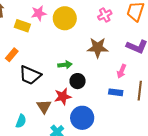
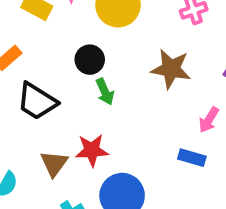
green arrow: (65, 65) -> (105, 92), turned 64
black circle: (78, 81) -> (90, 60), moved

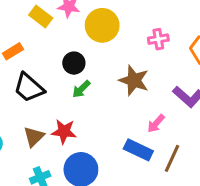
green arrow: (105, 92) -> (81, 89), turned 60
blue rectangle: (192, 158) -> (138, 150), size x1.4

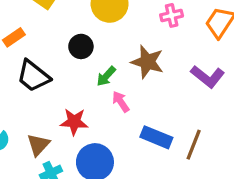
green arrow: (81, 89) -> (106, 76), moved
pink arrow: (156, 124) -> (121, 102), moved, turned 108
brown triangle: (34, 137) -> (38, 145), moved

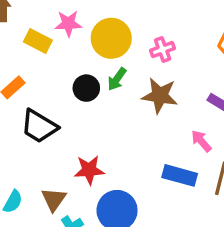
pink cross: (172, 15) -> (163, 49), moved
green arrow: (106, 76) -> (117, 79), moved
pink arrow: (121, 102) -> (201, 141), moved

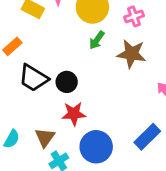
black circle: (86, 88) -> (67, 82), moved
blue rectangle: (180, 175) -> (147, 137), moved, turned -60

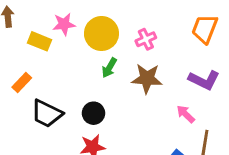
black circle: (67, 82) -> (94, 113), moved

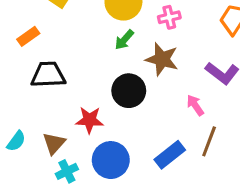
black circle: (94, 113) -> (129, 91), moved, size x1.4
black trapezoid: (47, 114) -> (48, 75), turned 140

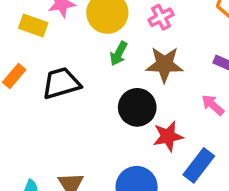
black trapezoid: (48, 75) -> (61, 83), moved
red star: (89, 120) -> (168, 136), moved

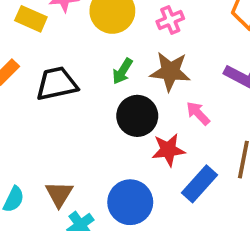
green arrow: (119, 54) -> (123, 71), moved
pink arrow: (213, 105) -> (198, 113), moved

